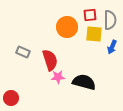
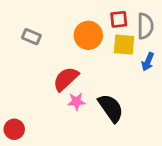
gray rectangle: (23, 52) -> (31, 37), moved
red semicircle: (50, 60) -> (66, 79), turned -115
black semicircle: (84, 82) -> (111, 108), turned 40

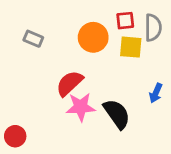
blue arrow: (148, 62) -> (156, 93), moved
pink star: (76, 101) -> (81, 107), size x1.5

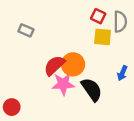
red square: (125, 21) -> (98, 16), turned 32
orange circle: (93, 37) -> (73, 64), moved

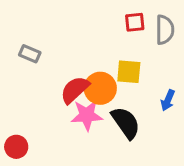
red square: (98, 16) -> (135, 22), turned -32
gray rectangle: (26, 30) -> (30, 54), moved
yellow square: (103, 37) -> (129, 72), moved

